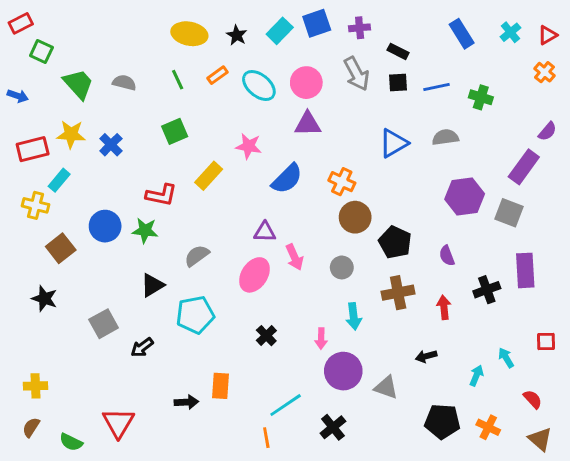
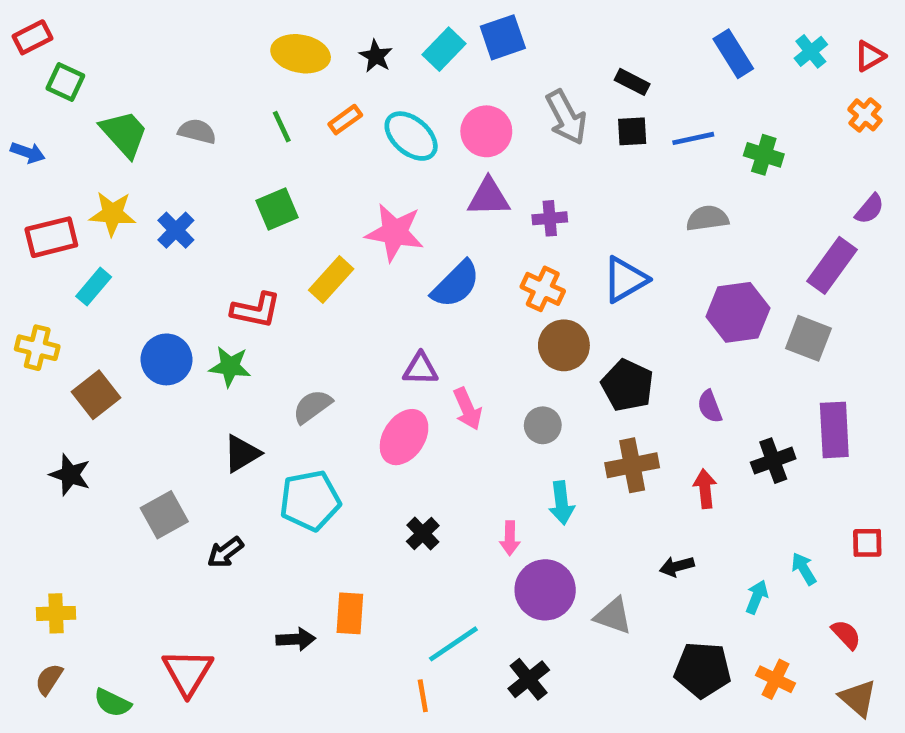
purple cross: (360, 28) -> (550, 218), moved
blue triangle: (394, 143) -> (625, 279), moved
pink star: (249, 146) -> (395, 232), size x1.4
yellow cross: (36, 205) -> (37, 348), moved

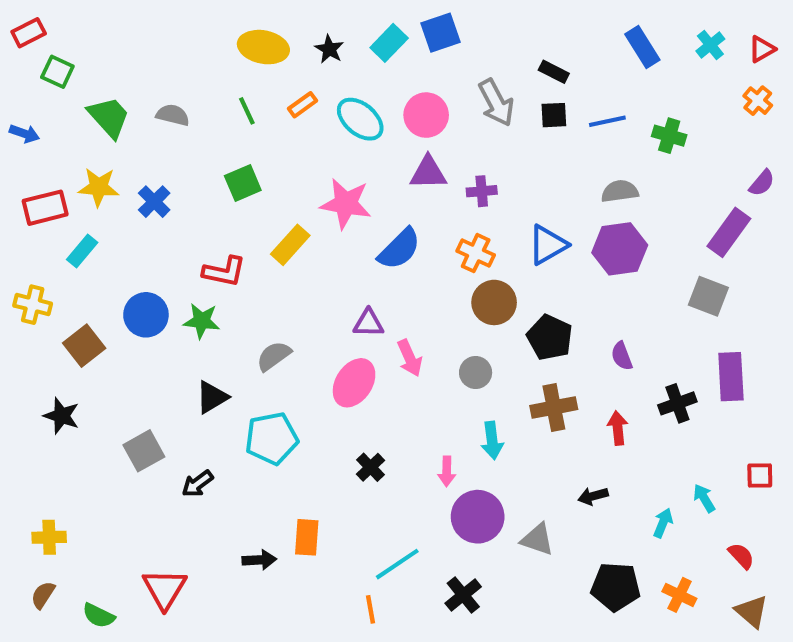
purple hexagon: (738, 312) -> (620, 249), moved

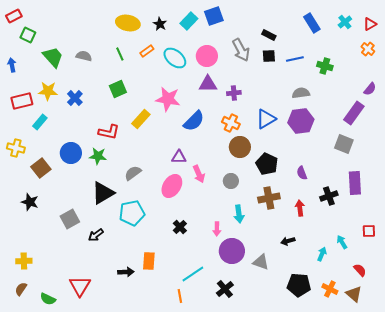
blue arrow: (24, 134) -> (12, 65), turned -120
black triangle: (212, 397) -> (103, 193), size x1.4
brown triangle: (752, 611) -> (354, 294), moved

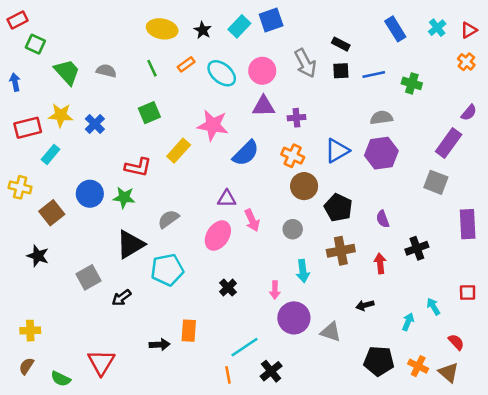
purple rectangle: (355, 183) -> (468, 224), moved
black cross: (225, 289) -> (271, 371), moved

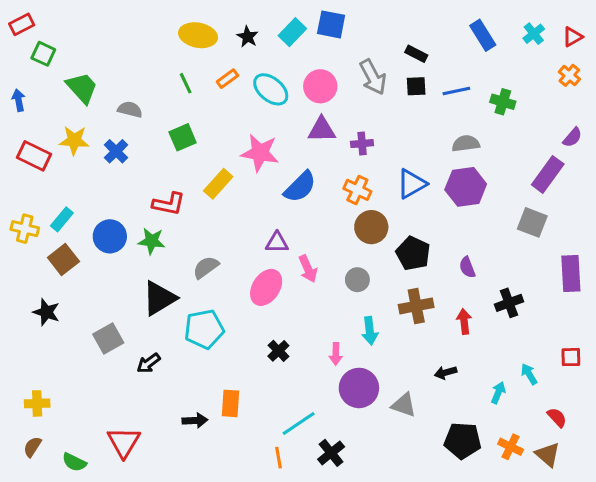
blue square: (271, 20) -> (331, 24), turned 30
gray semicircle: (106, 71) -> (130, 109), moved
red rectangle: (28, 128) -> (34, 156), turned 40
cyan rectangle: (51, 154) -> (62, 219), moved

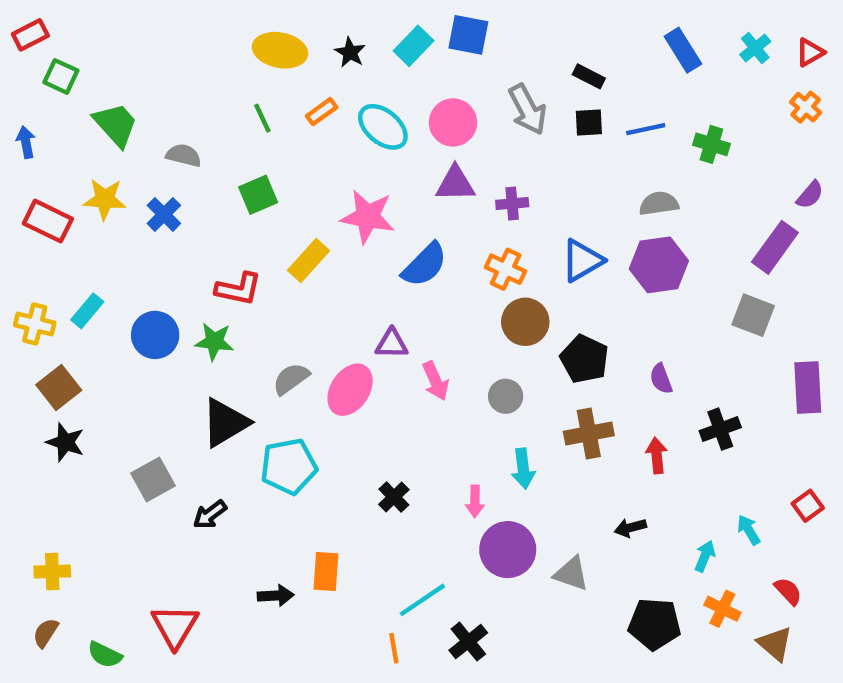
brown square: (63, 260) -> (59, 387), moved
pink ellipse: (266, 287) -> (350, 390), moved
red square: (571, 357) -> (808, 506), turned -35
orange cross: (511, 447) -> (722, 609), moved

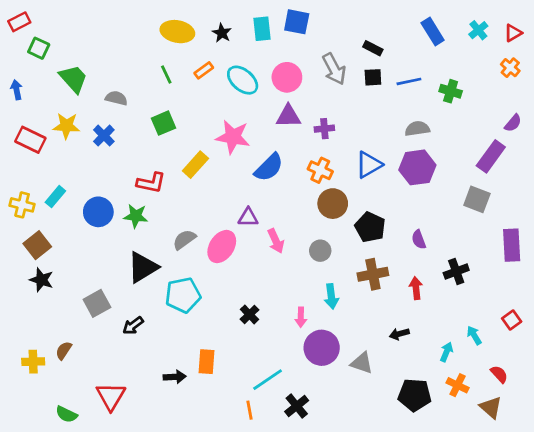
cyan rectangle: (414, 46) -> (262, 29), turned -50
brown semicircle: (46, 633) -> (64, 351), moved

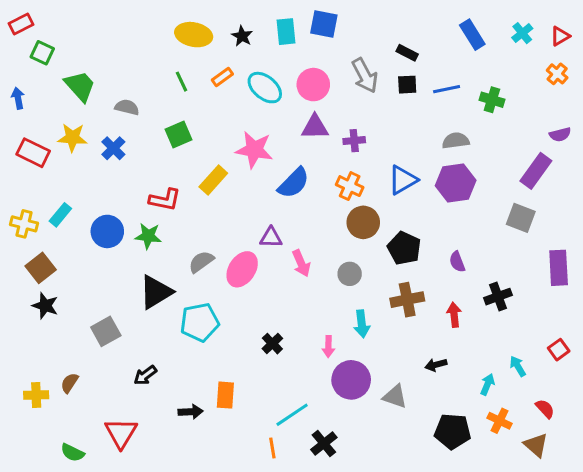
purple semicircle: (513, 123) -> (560, 135), turned 36
black arrow: (133, 326) -> (145, 375), moved

